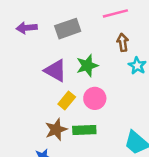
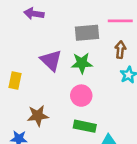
gray rectangle: (68, 29) -> (87, 33), moved
yellow rectangle: (67, 100) -> (15, 80), moved, turned -42
green rectangle: (84, 130) -> (85, 126), moved

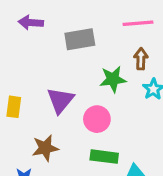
gray rectangle: (87, 33) -> (80, 39), moved
purple triangle: (51, 60) -> (60, 100), moved, turned 30
green star: (82, 63) -> (113, 79), moved

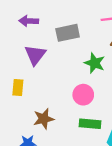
green star: (113, 79) -> (95, 63), turned 30
purple triangle: (60, 100) -> (35, 55), moved

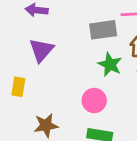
gray rectangle: (68, 33) -> (103, 30), moved

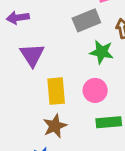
yellow rectangle: (18, 87) -> (56, 91), moved, size x1.4

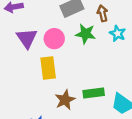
pink circle: (95, 90) -> (54, 39), moved
brown star: (55, 126) -> (65, 100), moved

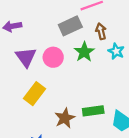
green star: (86, 34) -> (84, 52), turned 30
yellow rectangle: (48, 68) -> (35, 94), moved, turned 45

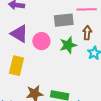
purple triangle: (26, 57) -> (19, 34), turned -42
yellow rectangle: (35, 94) -> (17, 66), turned -42

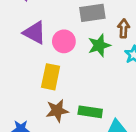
yellow rectangle: (17, 66) -> (51, 77), moved

